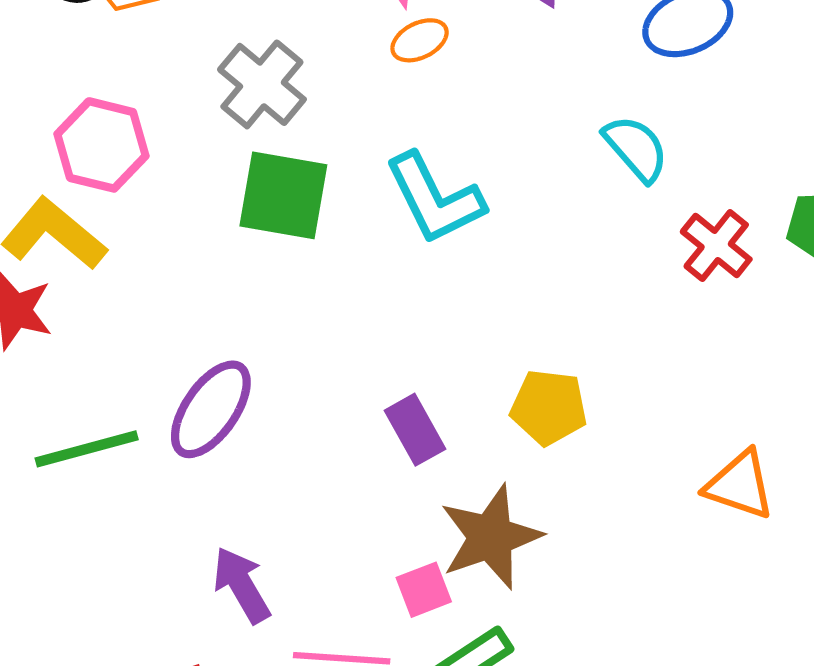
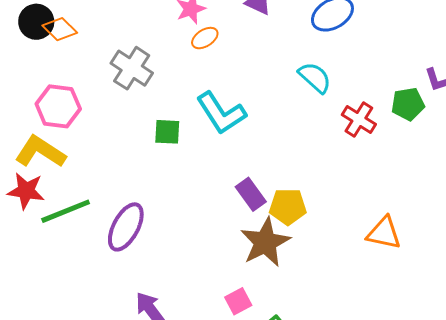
green square: (283, 195) -> (167, 132), moved, size x0.6
purple rectangle: (415, 430) -> (251, 194), moved
green line: (87, 449) -> (66, 211), moved
brown star: (491, 537) -> (265, 242), moved

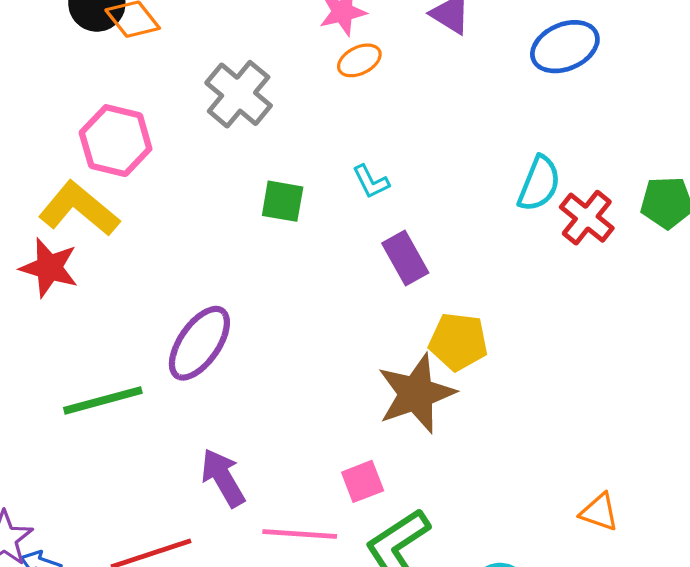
cyan semicircle: (315, 77) -> (539, 184), moved, turned 63
cyan L-shape: (221, 113) -> (371, 182), size x0.5
purple rectangle: (251, 194) -> (405, 258), moved
green line: (66, 211) -> (103, 400), moved
orange triangle: (384, 233) -> (599, 512), moved, size x0.7

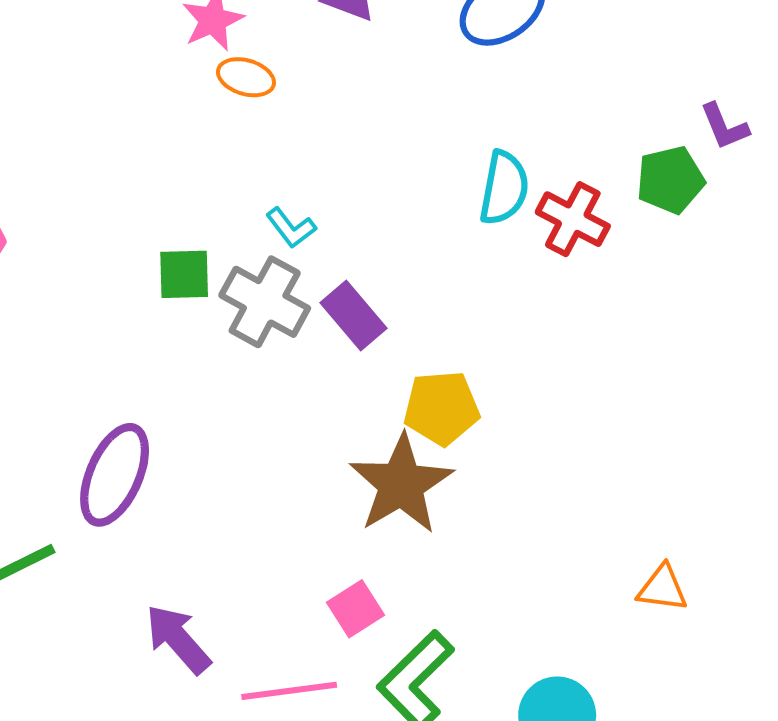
orange ellipse: (359, 60) -> (246, 77), turned 54
gray cross: (239, 94) -> (265, 302), moved

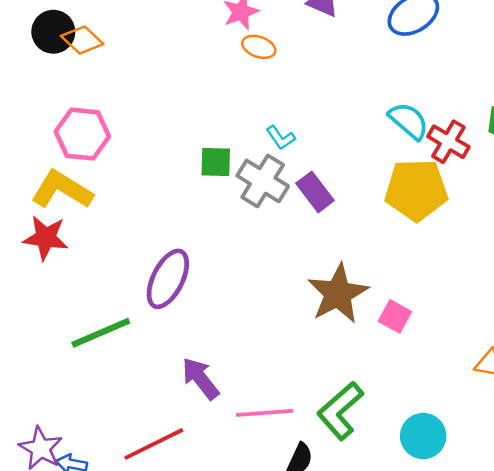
cyan semicircle: (504, 188) -> (409, 121), turned -63
yellow pentagon: (442, 408) -> (416, 190), moved, size x1.4
pink square: (355, 609) -> (395, 316), moved, turned -32

